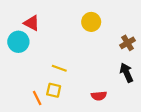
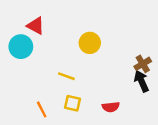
yellow circle: (91, 22) -> (90, 43), moved
brown cross: (128, 43) -> (143, 64), moved
yellow square: (54, 90) -> (73, 103), moved

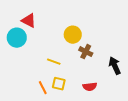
brown cross: (143, 64) -> (86, 52), moved, turned -32
orange line: (42, 109) -> (43, 88), moved

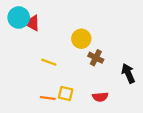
cyan circle: (17, 38) -> (19, 17), moved
yellow line: (54, 62) -> (49, 62), moved
orange line: (43, 88) -> (48, 98), turned -56

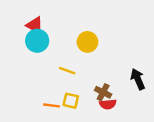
cyan circle: (19, 17) -> (37, 41), moved
brown cross: (96, 58) -> (103, 92), moved
yellow line: (49, 62) -> (67, 71), moved

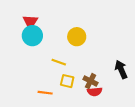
red triangle: (35, 25) -> (30, 22), turned 35
yellow square: (71, 101) -> (67, 81), moved

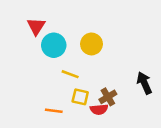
cyan circle: (32, 36) -> (54, 45), moved
brown cross: (90, 81) -> (108, 97), turned 32
red semicircle: (95, 92) -> (99, 109), moved

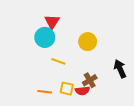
red triangle: (36, 26) -> (52, 22), moved
yellow circle: (92, 44) -> (88, 42), moved
yellow square: (80, 97) -> (67, 89), moved

